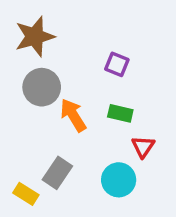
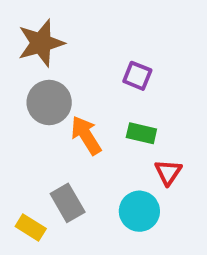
gray rectangle: (57, 173) -> (68, 203), turned -64

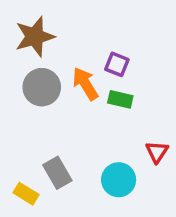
green rectangle: (141, 133) -> (120, 99), moved
orange arrow: (86, 135) -> (85, 84), moved
red triangle: (168, 172) -> (157, 152), moved

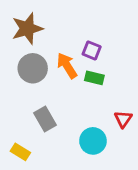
gray rectangle: (57, 173) -> (45, 119), moved

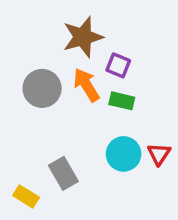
brown star: (27, 29) -> (83, 37), moved
gray rectangle: (45, 119) -> (63, 173), moved
cyan circle: (93, 141) -> (124, 154), moved

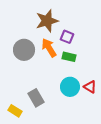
red triangle: (159, 154) -> (90, 87), turned -32

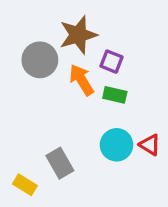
gray circle: (24, 50) -> (40, 60), moved

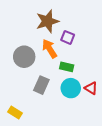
gray circle: (40, 60) -> (24, 57), moved
green rectangle: (115, 95) -> (67, 67), moved
gray rectangle: (60, 163) -> (41, 85), moved, turned 54

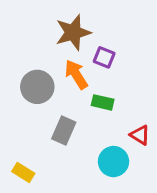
cyan circle: (71, 88) -> (113, 162), moved

